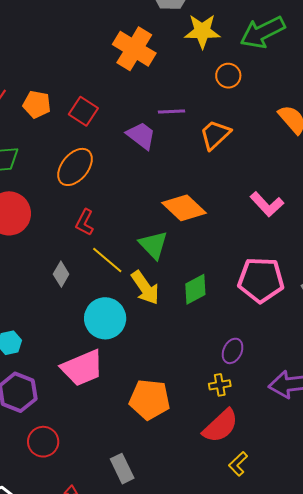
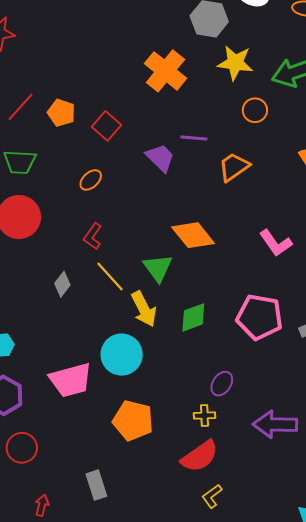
orange ellipse: (75, 167) -> (91, 180), size x0.6
cyan circle: (105, 318) -> (122, 355), moved

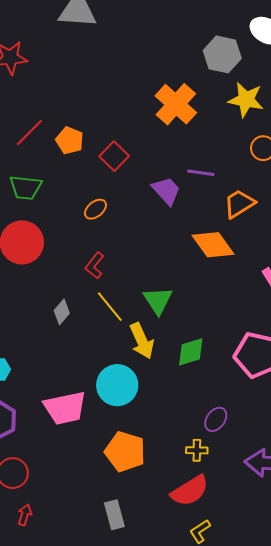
orange diamond: (193, 235) -> (213, 245), moved
gray rectangle: (96, 485) -> (114, 515), moved
red arrow: (42, 505) -> (25, 515), moved

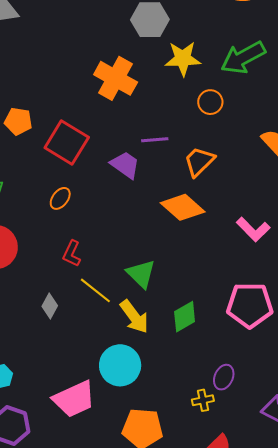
orange pentagon: (70, 141) -> (18, 121), moved
red square: (114, 156) -> (67, 143), size x1.5
yellow cross: (197, 450) -> (203, 400), moved

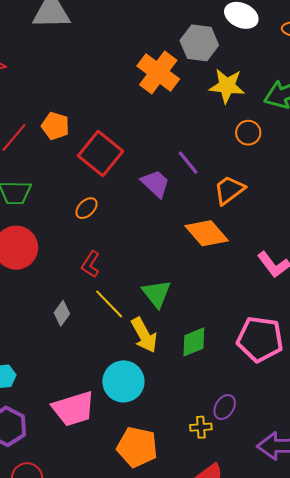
orange cross: (116, 78) -> (158, 72), moved
purple line: (155, 140) -> (188, 163), turned 48

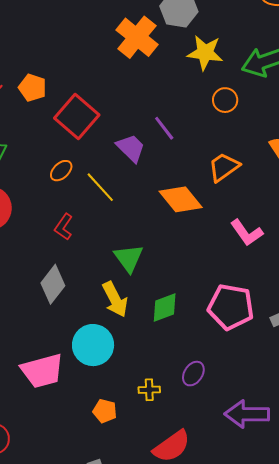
orange trapezoid: (229, 190) -> (224, 167), moved
yellow line: (109, 304) -> (100, 187), moved
gray diamond: (62, 313) -> (53, 284), moved, size x1.5
yellow cross: (201, 427) -> (149, 390), moved
orange pentagon: (137, 447) -> (105, 411), size x0.6

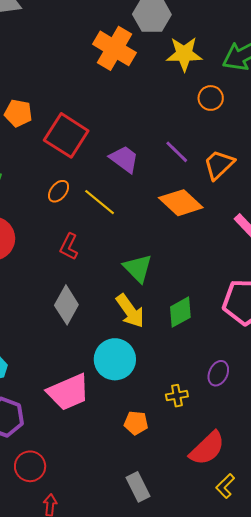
purple line: (164, 128) -> (177, 152), moved

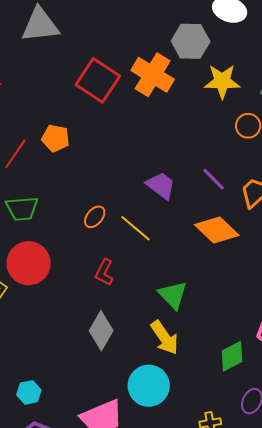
red square: (66, 135) -> (98, 80), moved
green diamond: (180, 312) -> (232, 356), moved

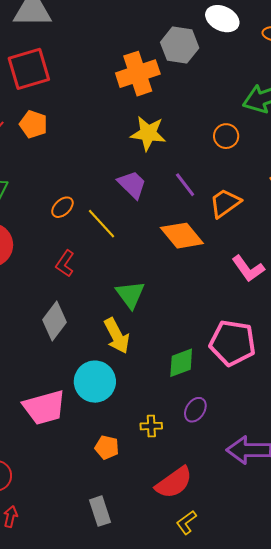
orange cross: (153, 75) -> (138, 74), turned 33
red square: (98, 80) -> (29, 69), moved, turned 33
yellow star: (222, 81) -> (148, 133), moved

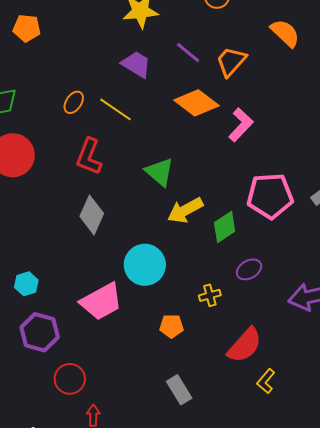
red L-shape: (65, 263) -> (89, 157), size x1.4
pink L-shape: (248, 269) -> (241, 125), moved, turned -88
yellow arrow: (117, 336) -> (185, 210), moved, turned 102
purple ellipse: (195, 410) -> (249, 269), turned 40

